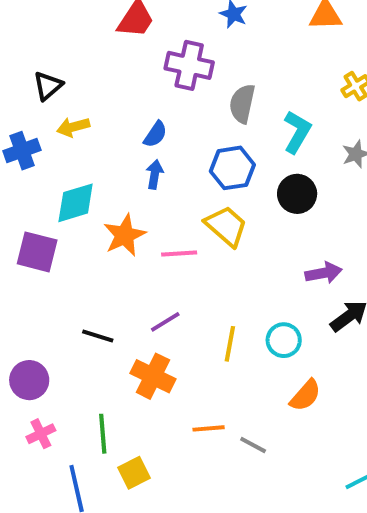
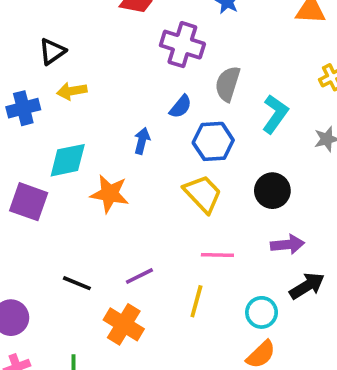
blue semicircle: (155, 134) -> (181, 107), moved
black circle: (297, 194) -> (272, 191), moved
orange star: (125, 235) -> (110, 194), turned 30
pink line: (179, 254) -> (217, 255), moved
cyan circle: (284, 340) -> (262, 312), moved

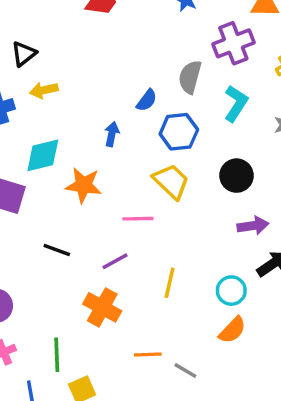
purple cross: (182, 45) -> (233, 43), moved, turned -36
pink line: (217, 255) -> (138, 219), moved
black line: (77, 283) -> (57, 250), moved

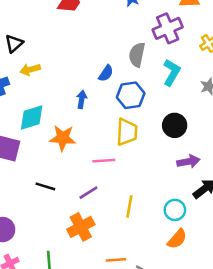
yellow trapezoid: (171, 181) -> (127, 132), turned 52
orange cross: (102, 307) -> (81, 227), turned 36

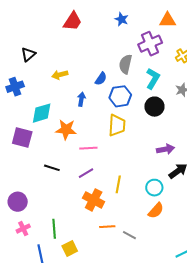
yellow arrow: (30, 70) -> (60, 75), moved
black circle: (175, 125) -> (154, 107), moved
pink line: (104, 161) -> (88, 148), moved
orange cross: (81, 227) -> (94, 200), moved, turned -35

